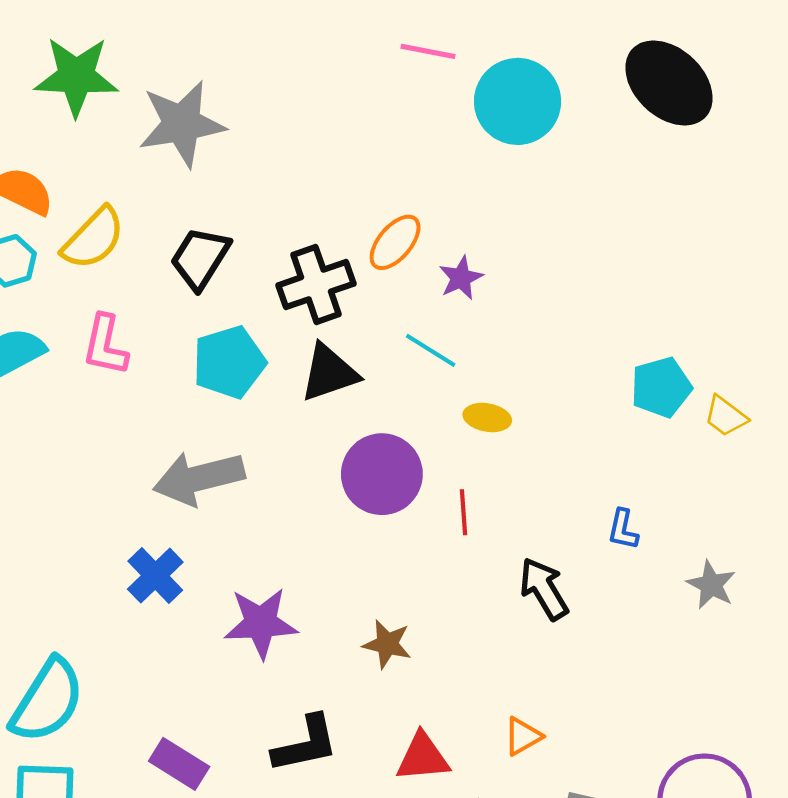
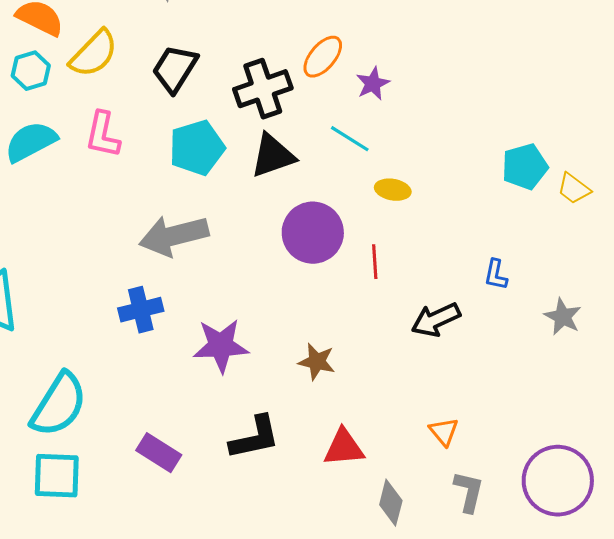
blue cross: (155, 576) -> (141, 310), turned 30
black arrow: (544, 589) -> (436, 320), turned -84
orange triangle: (523, 736) -> (444, 432), moved, turned -40

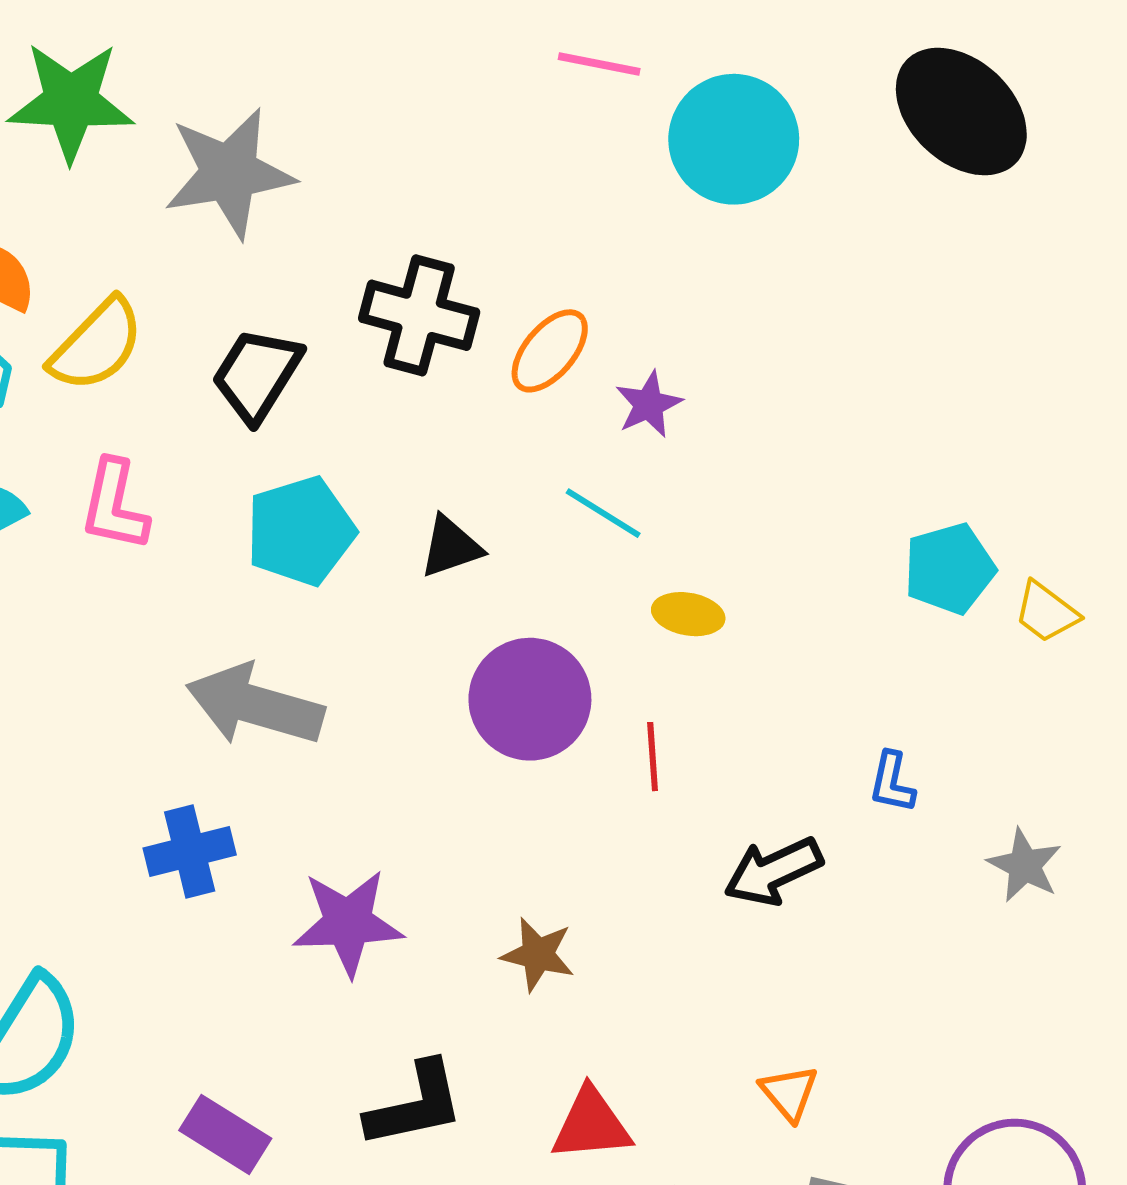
black cross: (263, 89) -> (419, 315), moved, turned 34
black triangle: (273, 156) -> (451, 547), size x0.7
gray arrow: (174, 236) -> (255, 705), turned 30

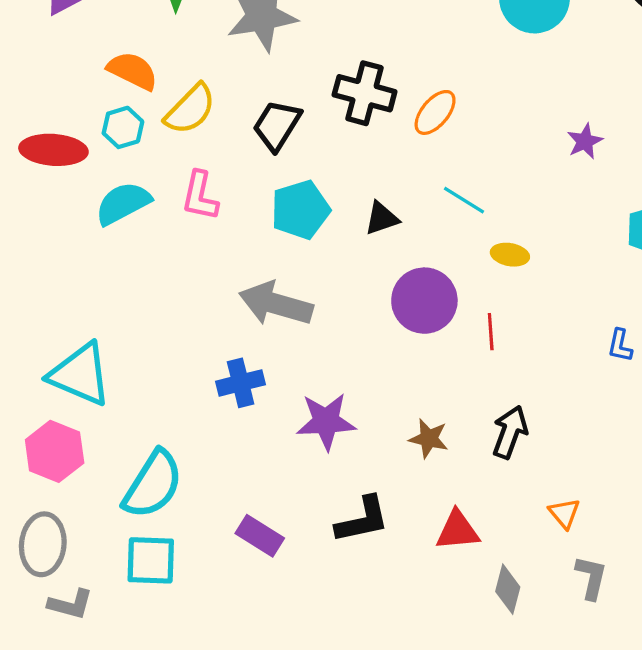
purple star: (649, 404) -> (585, 141), moved
black arrow: (773, 871) -> (510, 432), moved, turned 135

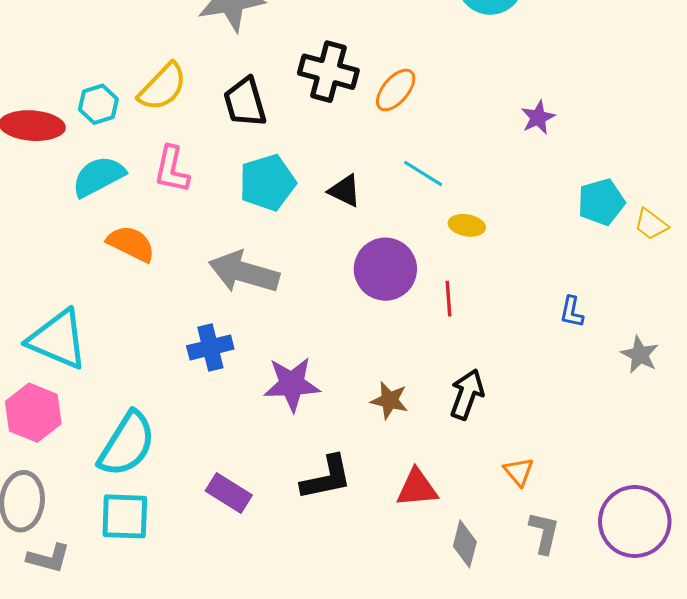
orange semicircle: (133, 71) -> (131, 244), moved
black trapezoid: (277, 125) -> (245, 102), turned -48
black triangle: (382, 218) -> (345, 191), turned 45

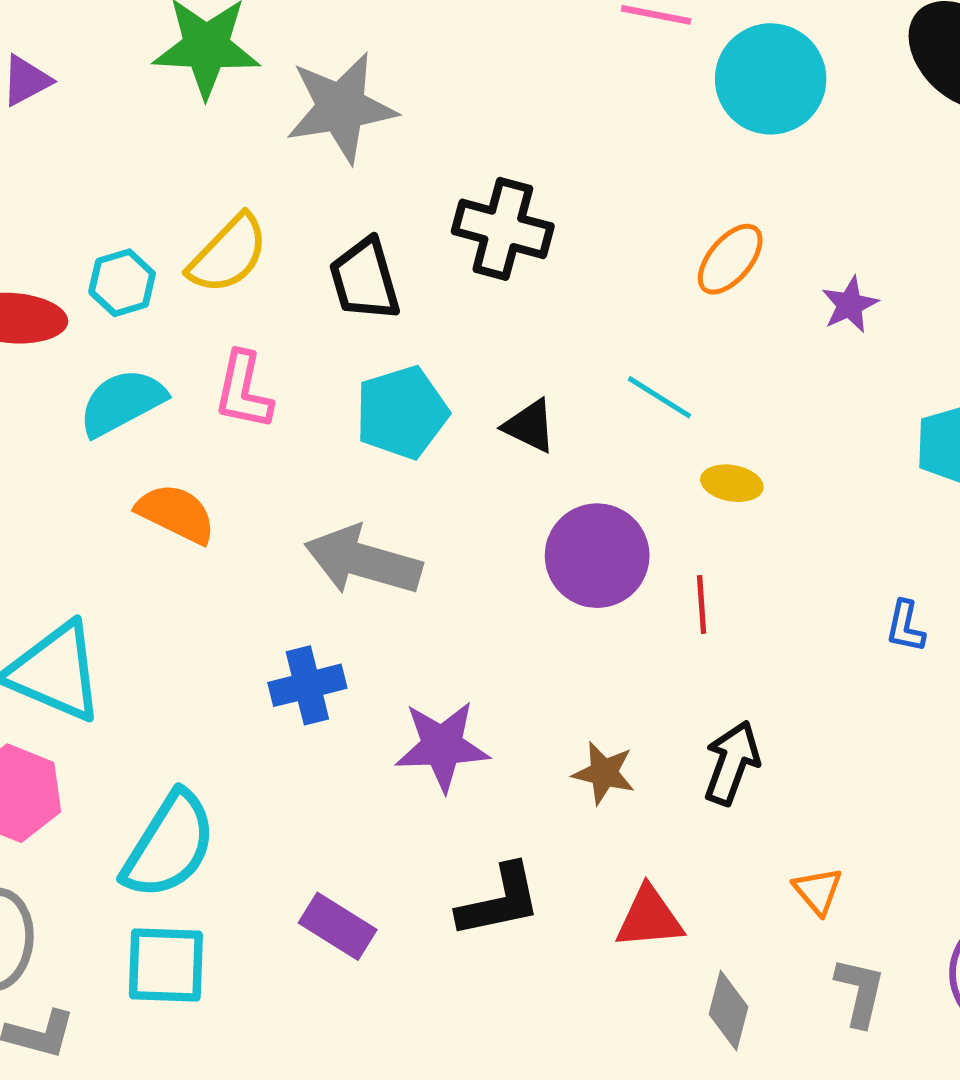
orange ellipse: (396, 90) -> (730, 259), moved

